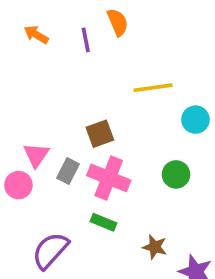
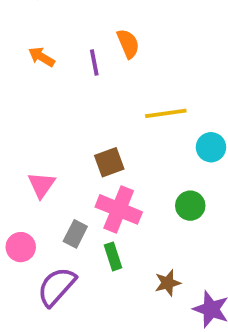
gray rectangle: (68, 171) -> (75, 234), moved
pink circle: (18, 185) -> (21, 247), moved
green rectangle: (103, 222) -> (113, 256), turned 50
brown star: (155, 247) -> (168, 283), turned -30

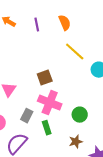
orange semicircle: (128, 44) -> (65, 23), moved
yellow line: (166, 113) -> (75, 52), turned 50
green circle: (190, 206) -> (80, 115), moved

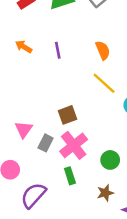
orange semicircle: (65, 23) -> (103, 50), moved
pink cross: (50, 103) -> (74, 145), turned 30
gray rectangle: (27, 116) -> (46, 143), moved

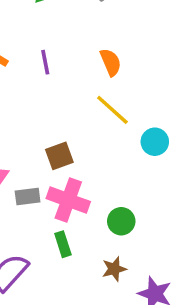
gray rectangle: (46, 143) -> (28, 196), turned 56
pink cross: (74, 145) -> (68, 200), turned -32

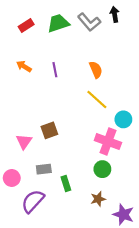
brown square: (59, 156) -> (49, 130), moved
gray rectangle: (28, 196) -> (44, 169), moved
pink cross: (68, 200) -> (108, 142), moved

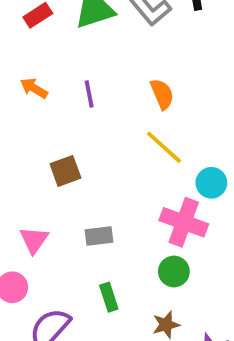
brown square: (49, 130) -> (65, 171), moved
pink triangle: (24, 142) -> (34, 240), moved
gray rectangle: (44, 169) -> (99, 236), moved

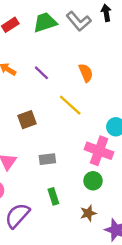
purple line: (89, 94) -> (41, 73), turned -35
yellow line: (164, 147) -> (70, 105), moved

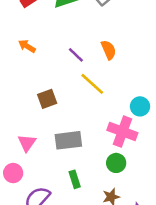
purple line: (41, 73) -> (76, 55), moved
gray rectangle: (47, 159) -> (68, 140), size x1.5

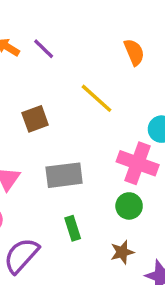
orange semicircle: (109, 50) -> (134, 52), moved
purple line: (76, 55) -> (44, 49), moved

